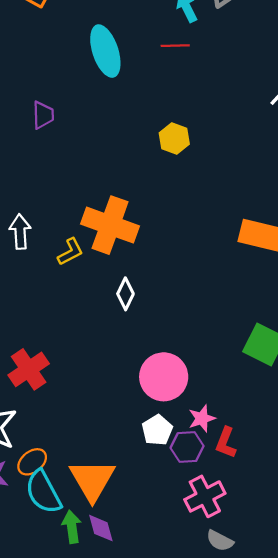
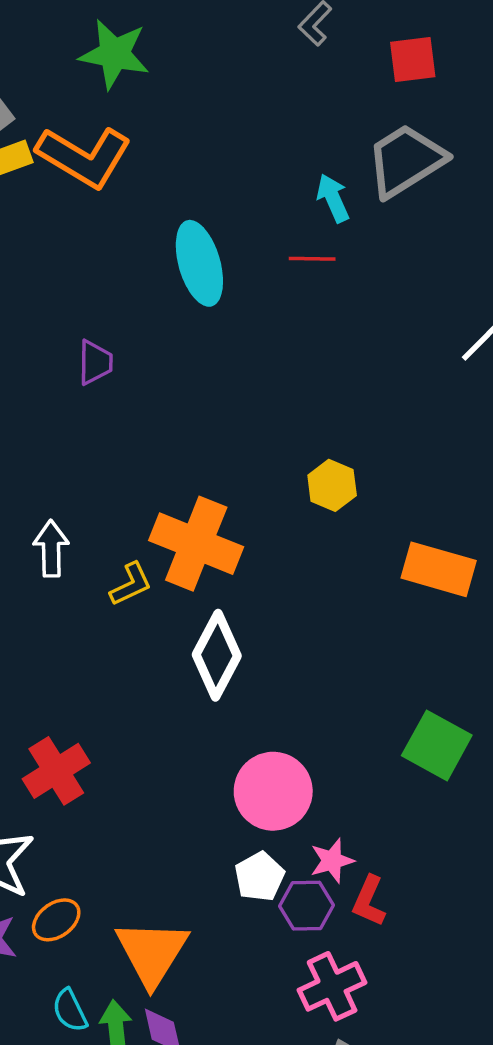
yellow hexagon: (174, 139) -> (332, 485), moved
white diamond: (125, 294) -> (217, 655), size x1.6
cyan semicircle: (43, 492) -> (70, 1010), moved, size x0.6

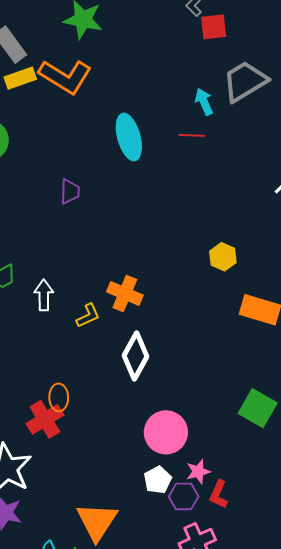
red square: (413, 60) -> (214, 27), moved
yellow hexagon: (332, 485) -> (223, 257), moved
orange cross: (196, 544) -> (125, 294), size x0.7
orange ellipse: (56, 920) -> (59, 397), moved, turned -56

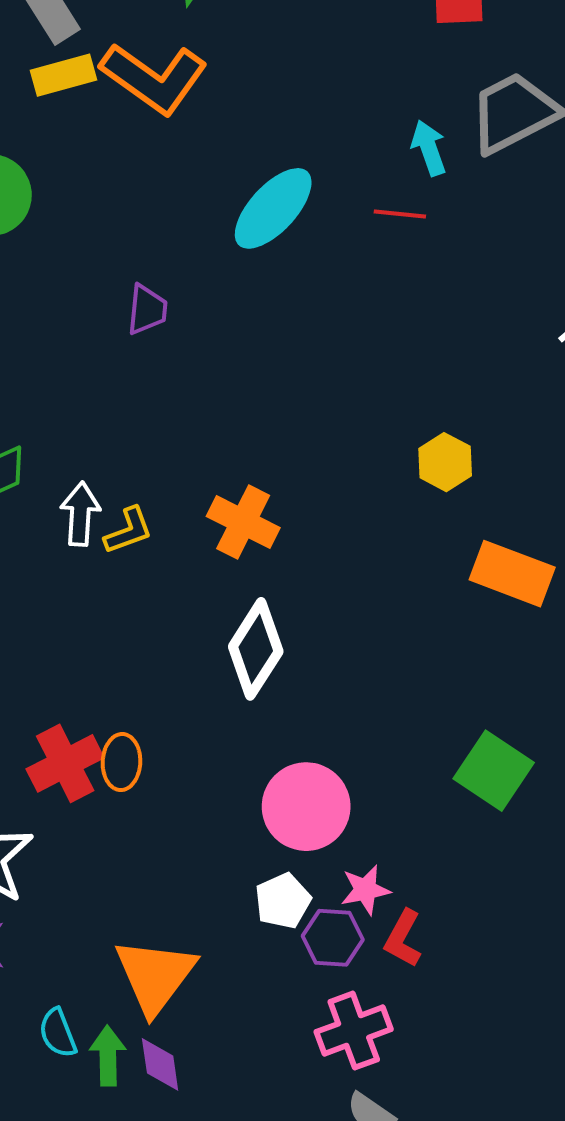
cyan ellipse: (129, 137) -> (273, 208), turned 54
yellow L-shape: (88, 316) -> (128, 531), moved
orange ellipse: (59, 397) -> (121, 762), moved

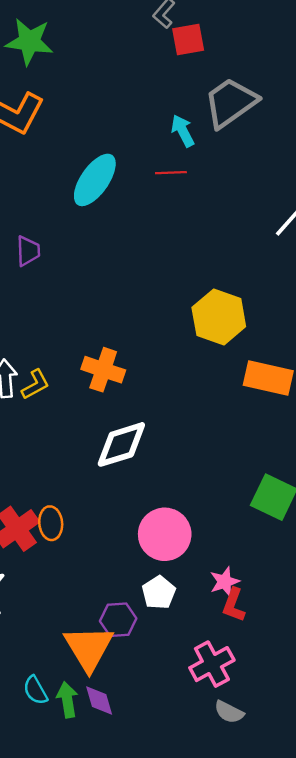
yellow hexagon: (445, 462) -> (219, 317), size x1.6
white diamond: (256, 649) -> (121, 444), turned 48
pink star: (365, 890) -> (225, 582), moved
purple hexagon: (333, 938) -> (118, 620), moved

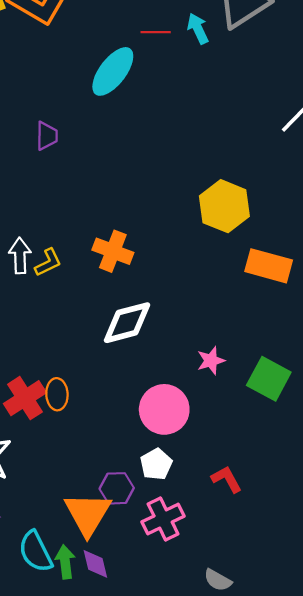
red line: (171, 173) -> (156, 32), moved
pink star: (225, 582) -> (211, 361), moved
red L-shape: (234, 605) -> (227, 479), turned 128
pink cross: (212, 664) -> (163, 519), moved
cyan semicircle: (35, 690) -> (36, 552), size x1.5

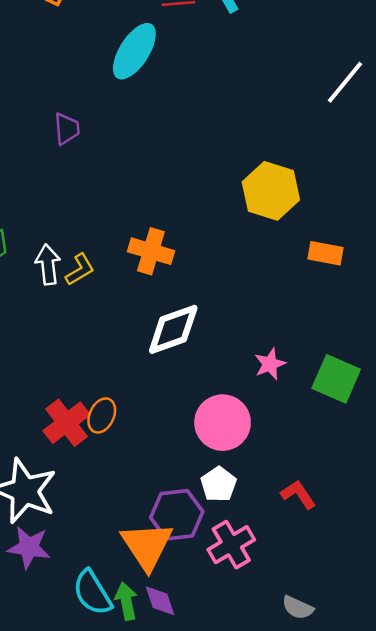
orange rectangle: (269, 266) -> (326, 253), size x0.7
orange ellipse: (57, 394) -> (102, 415), turned 32
purple hexagon: (117, 488) -> (177, 515), size x1.4

